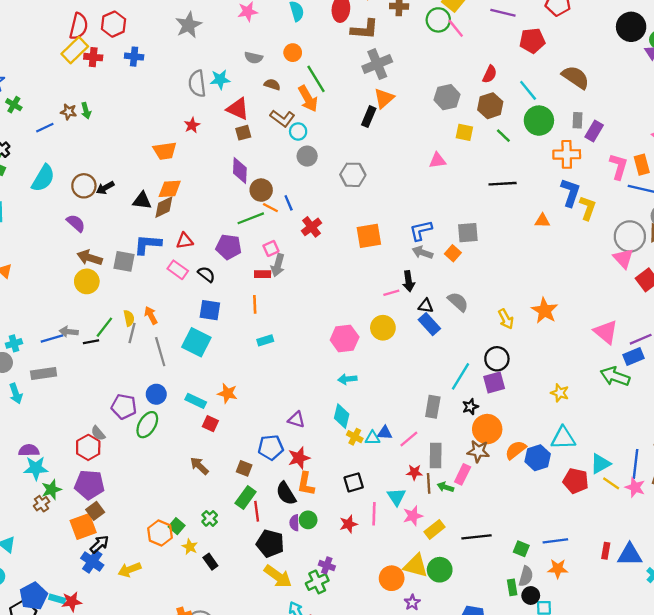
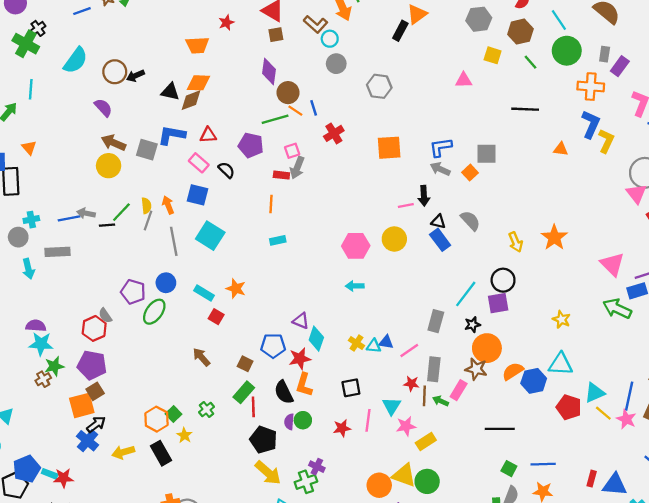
blue square: (210, 310) -> (197, 195), moved
cyan diamond: (342, 416) -> (316, 339), moved
black line: (476, 537) -> (500, 429), moved
black rectangle: (210, 562) -> (161, 453), moved, size x1.5

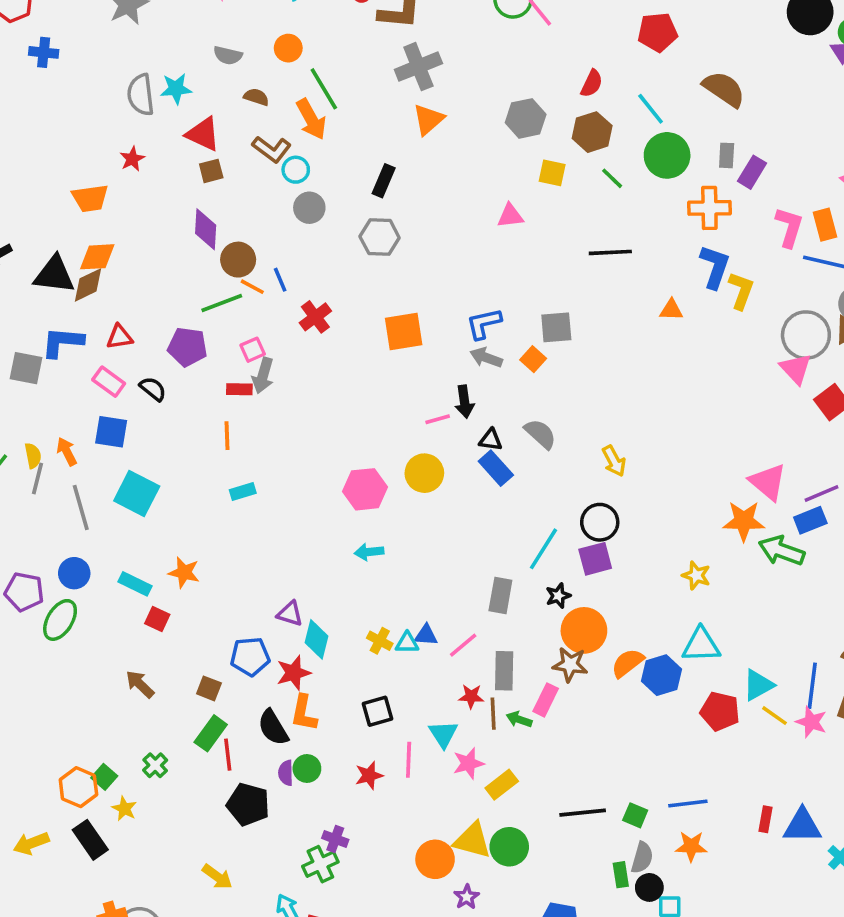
black rectangle: (400, 31) -> (384, 181), moved
black triangle: (170, 92) -> (54, 275), size x1.4
orange star: (554, 237) -> (744, 521), moved, turned -30
black line: (500, 429) -> (583, 813), moved
yellow arrow: (268, 473) -> (217, 877), moved, size x0.7

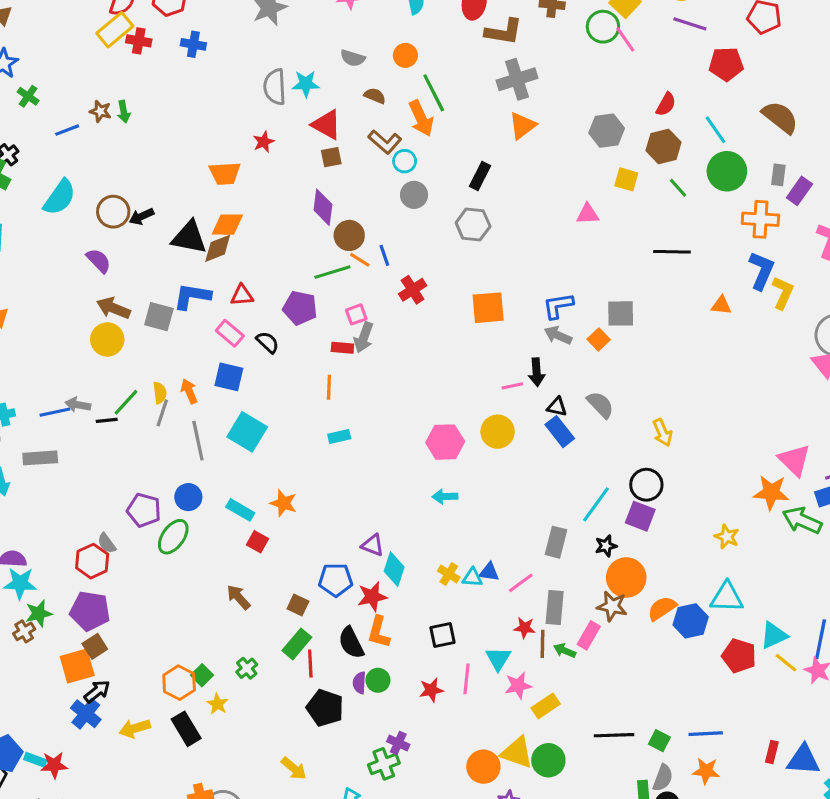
purple square: (595, 559) -> (640, 516), turned 32

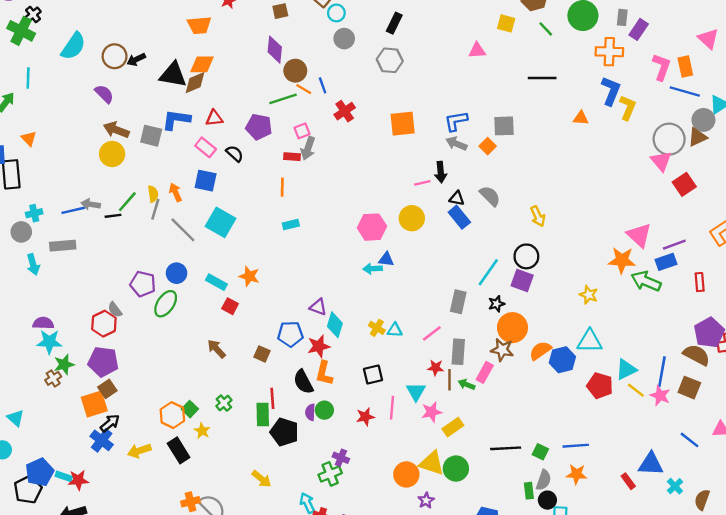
gray line: (198, 441) -> (183, 230), turned -32
blue triangle: (489, 572) -> (386, 259), moved
green rectangle: (297, 644) -> (263, 415), moved, turned -40
red rectangle: (772, 752) -> (628, 481), moved, turned -49

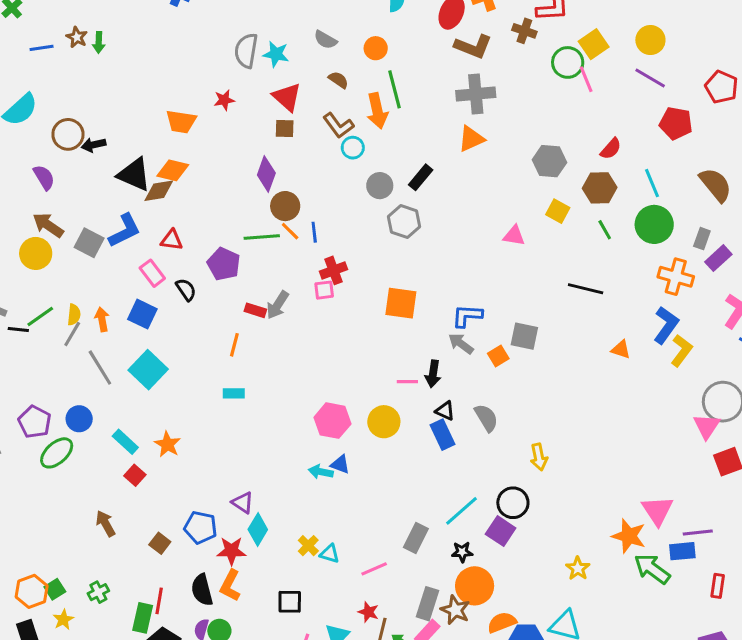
gray circle: (344, 39) -> (380, 186), moved
blue L-shape: (176, 120) -> (125, 231), turned 132
pink square: (302, 131) -> (324, 290), moved
gray rectangle: (458, 352) -> (428, 604), moved

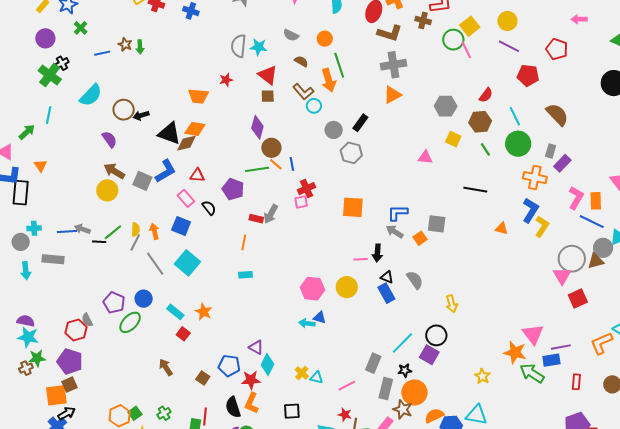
gray rectangle: (428, 604) -> (386, 389), moved

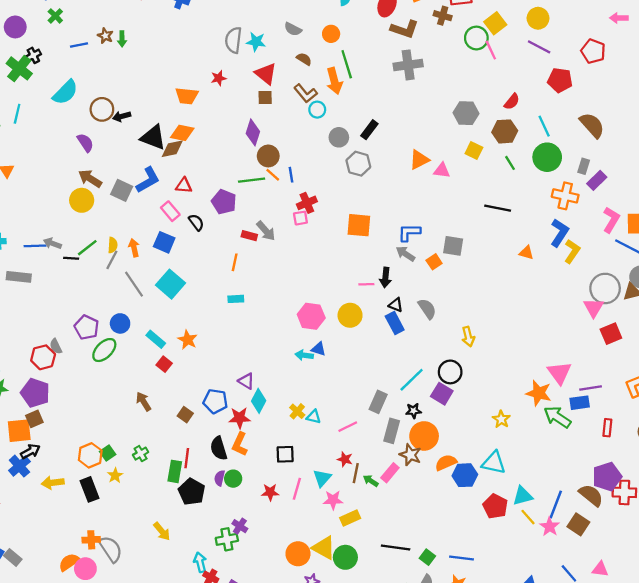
orange triangle: (392, 95) -> (419, 160), moved
gray arrow: (271, 214) -> (266, 231), turned -72

